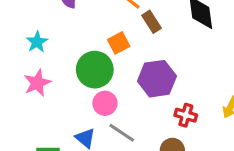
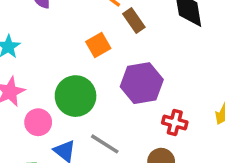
green circle: (95, 70) -> (76, 96), moved
pink circle: (105, 103) -> (38, 122), moved

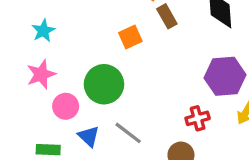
purple hexagon: (142, 83) -> (225, 76), moved
red cross: (175, 123) -> (198, 118), turned -35

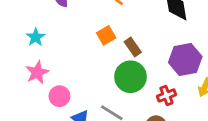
brown rectangle: (167, 16) -> (133, 47), moved
green circle: (104, 84) -> (131, 77), moved

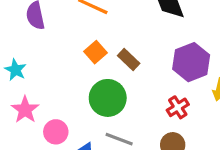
green circle: (131, 77) -> (108, 98), moved

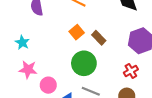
pink star: (25, 110) -> (28, 70), turned -30

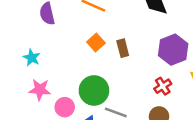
brown rectangle: (99, 38) -> (123, 48), turned 32
green circle: (84, 63) -> (94, 90), moved

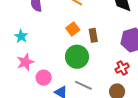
pink star: (40, 90) -> (25, 62), turned -30
green circle: (94, 90) -> (77, 57), moved

